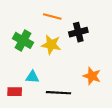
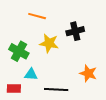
orange line: (52, 16) -> (37, 16), moved
green cross: (23, 40) -> (19, 51), moved

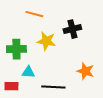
green cross: (19, 51) -> (16, 49), turned -30

